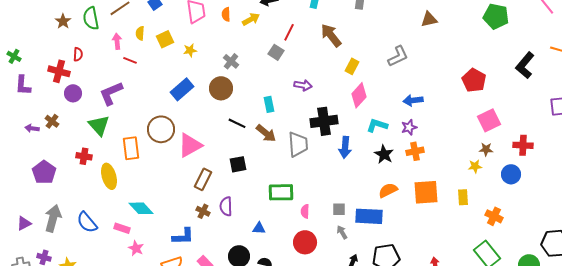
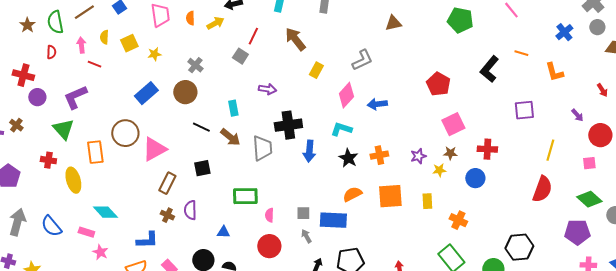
red semicircle: (78, 54) -> (51, 52), moved
pink diamond: (359, 95) -> (346, 95), moved
purple star: (409, 127) -> (418, 156), moved

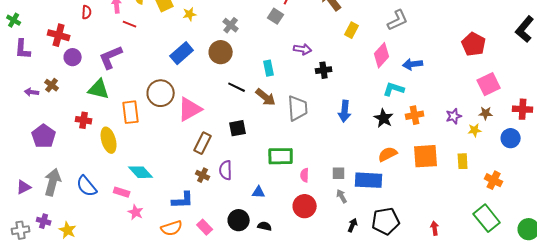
black cross: (288, 125) -> (324, 70), moved, size x0.6
green triangle: (63, 129) -> (99, 89), turned -35
cyan L-shape: (341, 129) -> (394, 89), moved

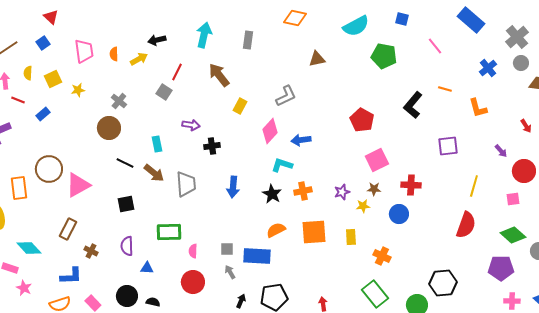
blue rectangle: (182, 53) -> (43, 114), moved, size x0.6
brown rectangle: (203, 143) -> (68, 229), moved
purple semicircle: (226, 170) -> (127, 246), moved

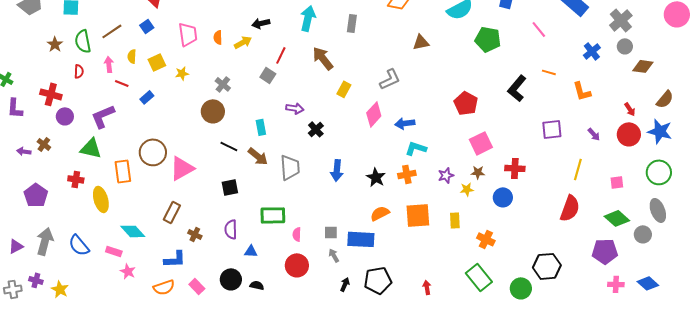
black cross: (212, 146) -> (316, 129), turned -35
purple arrow: (501, 151) -> (594, 134), moved
cyan L-shape: (282, 165) -> (416, 148), moved
red circle: (524, 171) -> (629, 134), moved

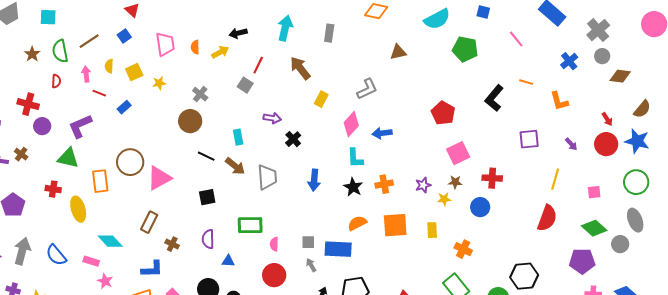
cyan L-shape: (416, 148) -> (355, 158), moved, turned -110

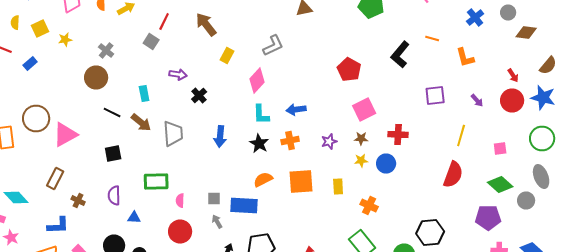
blue arrow: (382, 133) -> (296, 110), moved
yellow star: (444, 199) -> (361, 160), moved

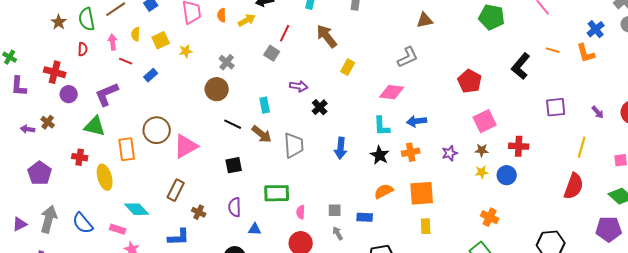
gray L-shape: (273, 46) -> (408, 57), moved
orange L-shape: (465, 58) -> (586, 53), moved
pink diamond: (257, 80) -> (392, 92), moved, turned 55
yellow rectangle: (338, 186) -> (426, 226), moved
blue rectangle: (244, 206) -> (365, 217), size x0.6

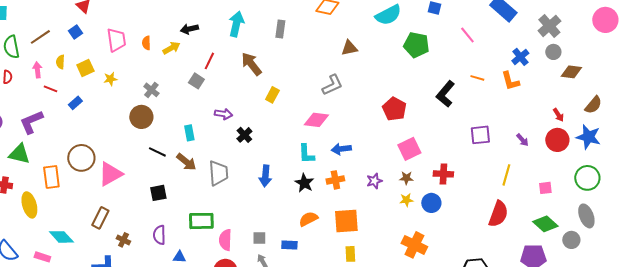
pink semicircle: (301, 212) -> (225, 240), size x1.5
orange cross: (490, 217) -> (414, 245), size x1.4

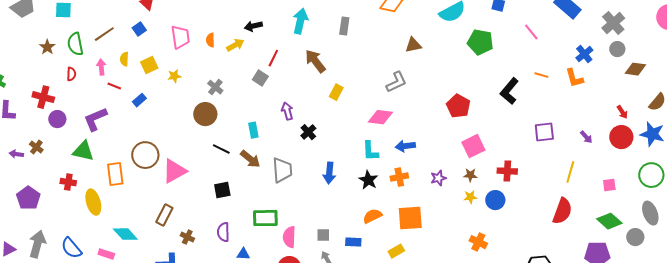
purple arrow: (223, 114) -> (287, 111), turned -114
orange cross: (414, 245) -> (478, 242), size x0.7
yellow rectangle: (350, 254) -> (396, 251), moved, turned 63

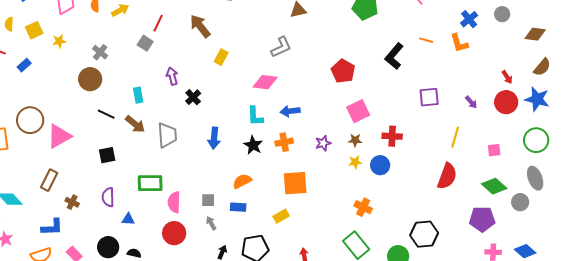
brown diamond: (635, 69) -> (535, 34), moved
orange semicircle: (372, 216) -> (242, 181), moved

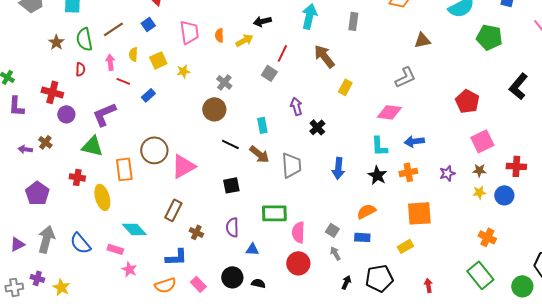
gray square: (208, 200) -> (332, 230), turned 32

